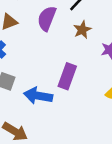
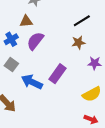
purple semicircle: (47, 18) -> (35, 41), moved

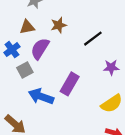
black line: (82, 21) -> (93, 39), moved
brown star: (78, 42) -> (59, 25), moved
gray square: (11, 65) -> (25, 70), moved, turned 32

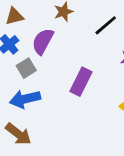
brown triangle: (27, 27) -> (14, 16), moved
blue arrow: (41, 96) -> (25, 99), moved, turned -30

